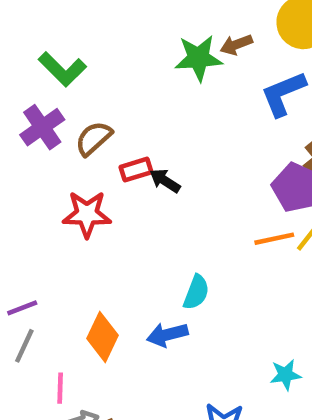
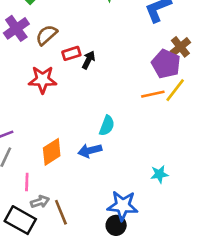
black arrow: (165, 181) -> (88, 60), turned 84
orange diamond: (102, 337) -> (52, 152), turned 32

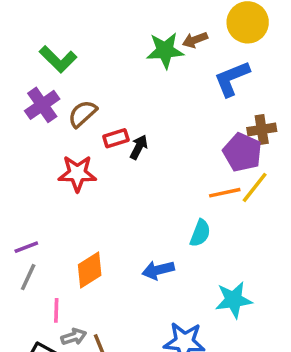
brown cross: (180, 47) -> (262, 129), turned 30
cyan semicircle: (107, 126) -> (200, 233), moved
blue arrow: (90, 151) -> (158, 270), moved
cyan star: (159, 174) -> (234, 300), size x1.5

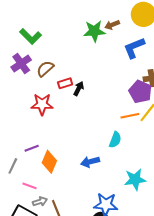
purple line: (26, 247) -> (32, 148), moved
orange diamond: (90, 270) -> (49, 162), turned -35
pink line: (56, 310) -> (30, 186), turned -72

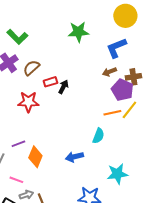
brown arrow: (112, 25) -> (109, 72), moved

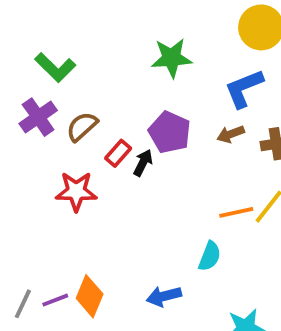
red rectangle: (50, 82) -> (118, 153), turned -32
purple pentagon: (122, 90) -> (170, 132), moved
purple line: (18, 144) -> (55, 300), moved

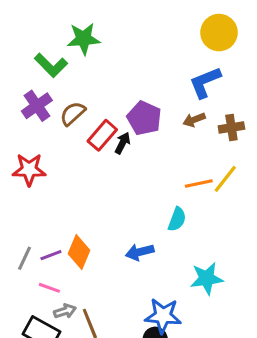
green star: (172, 58) -> (84, 39), moved
red rectangle: (118, 153) -> (102, 135), size x1.4
red star: (76, 191) -> (29, 170), moved

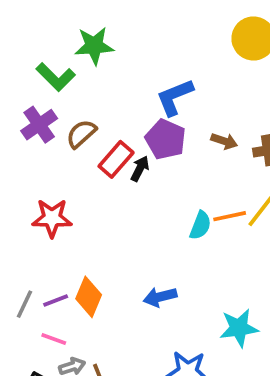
blue L-shape: (205, 82) -> (175, 97), moved
brown arrow: (194, 120) -> (224, 141), turned -140
red star: (29, 170) -> (52, 218), moved
cyan semicircle: (177, 219) -> (200, 225), moved

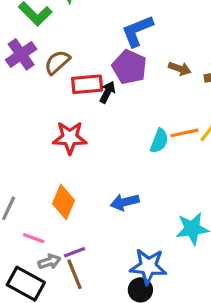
red rectangle: (116, 159) -> (87, 84), turned 44
red star: (52, 218) -> (70, 138), moved
purple line: (56, 301) -> (74, 252), moved

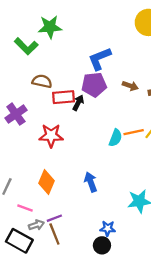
purple cross: (21, 54) -> (16, 114), moved
brown semicircle: (57, 62) -> (42, 81), turned 54
purple pentagon: (129, 67) -> (94, 85), turned -30
blue arrow: (125, 202) -> (91, 182), turned 84
blue star: (148, 266) -> (108, 228), size x0.6

